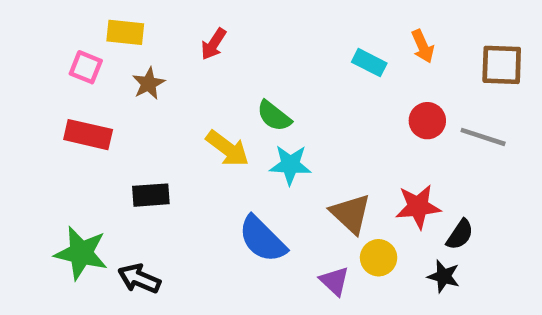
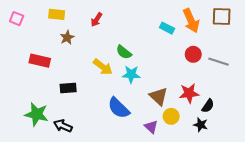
orange arrow: (423, 46) -> (191, 21), size x1.6
brown square: (502, 65) -> (222, 16), moved
pink square: (86, 67) -> (17, 19), moved

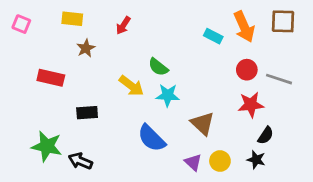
red star: (189, 93) -> (251, 105), moved
yellow circle: (171, 116) -> (220, 161), moved

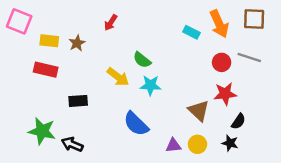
yellow rectangle: (72, 19) -> (49, 41), moved
pink square: (21, 24) -> (19, 21), size x1.5
gray line: (279, 79) -> (249, 58), moved
brown triangle: (203, 123) -> (199, 111), moved
purple triangle: (193, 162) -> (173, 146), turned -49

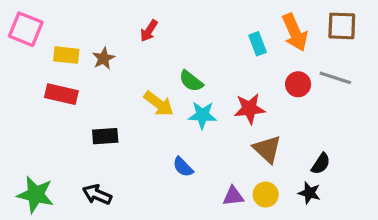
cyan rectangle: (191, 32) -> (258, 44), turned 42
red star: (225, 94) -> (249, 109), moved
blue semicircle: (136, 124) -> (183, 167), size x0.6
green star: (42, 131) -> (35, 195), moved

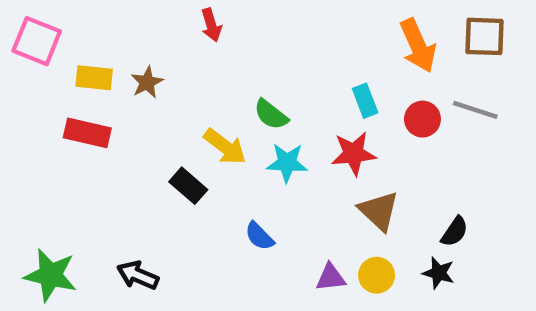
red arrow: (149, 31) -> (211, 25), moved, turned -50
cyan rectangle: (258, 44) -> (365, 101), moved
black rectangle: (105, 136) -> (188, 186), moved, turned 45

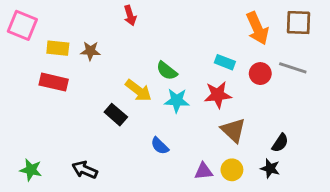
brown star: (147, 82) -> (90, 51), turned 30
cyan rectangle: (365, 101) -> (225, 62), turned -48
green star: (51, 275) -> (31, 170), size x0.7

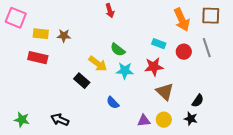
red arrow: (130, 15) -> (110, 11), moved
gray line: (293, 68) -> (207, 48), turned 54

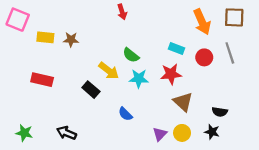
red rectangle: (38, 58) -> (42, 80), moved
black semicircle: (198, 101) -> (220, 112), turned 64
purple triangle: (144, 121) -> (160, 134), turned -40

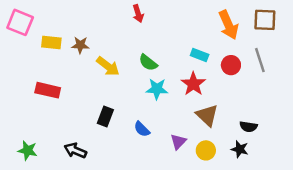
yellow arrow: (109, 71) -> (108, 66), moved
red star: (171, 74) -> (193, 84), turned -30
black rectangle: (91, 90) -> (105, 117), moved, turned 70
purple triangle: (160, 134) -> (178, 142), moved

